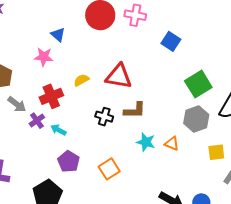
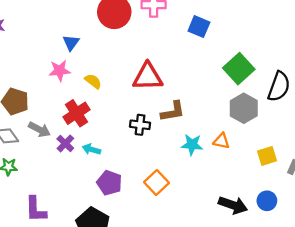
blue triangle: (58, 35) -> (71, 43), turned 35
yellow semicircle: (81, 80) -> (93, 81), moved, turned 77
yellow square: (216, 152) -> (267, 156), moved

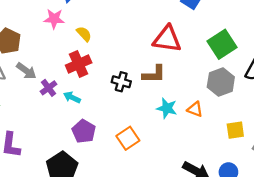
red triangle: (148, 77) -> (167, 39), moved
red cross: (76, 113) -> (79, 64), moved

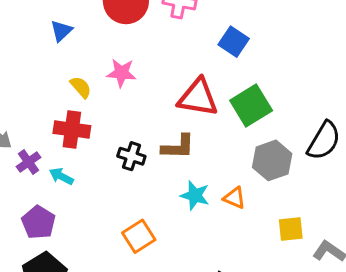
pink star: (54, 19) -> (121, 73), moved
green square: (222, 44) -> (251, 106), moved
red cross: (79, 64) -> (72, 129), turned 30
purple pentagon: (84, 131) -> (38, 222), moved

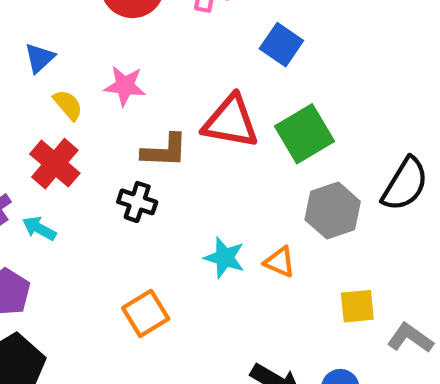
blue triangle: (61, 31) -> (40, 58), moved
red cross: (72, 129) -> (55, 164), turned 32
brown L-shape: (178, 147) -> (165, 151), moved

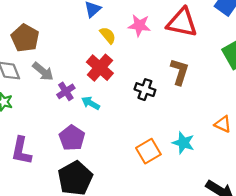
red triangle: (231, 122) -> (182, 22), moved
brown L-shape: (165, 151) -> (180, 72), moved, turned -76
cyan star: (225, 258) -> (183, 143), moved

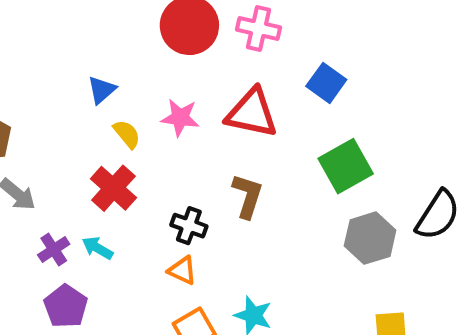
purple cross: (66, 91) -> (54, 250), moved
orange triangle: (223, 124) -> (182, 271), moved

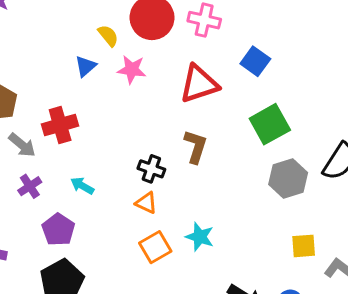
red triangle: (252, 113) -> (199, 84), turned -30
pink star: (180, 118) -> (132, 69), moved
yellow semicircle: (127, 134) -> (108, 36), moved
red cross: (113, 188) -> (60, 125), moved, turned 32
purple cross: (54, 250) -> (30, 186), moved

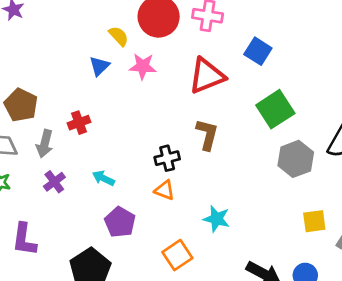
red cross: (60, 125) -> (79, 123), size x0.7
gray arrow: (22, 145) -> (45, 144), turned 68
black cross: (151, 169) -> (167, 158), turned -30
purple pentagon: (58, 230) -> (120, 222), moved
orange square: (155, 247) -> (177, 255), moved

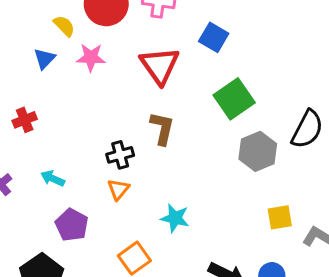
red triangle: (207, 76) -> (160, 65), turned -42
orange triangle: (165, 190) -> (118, 189), turned 50

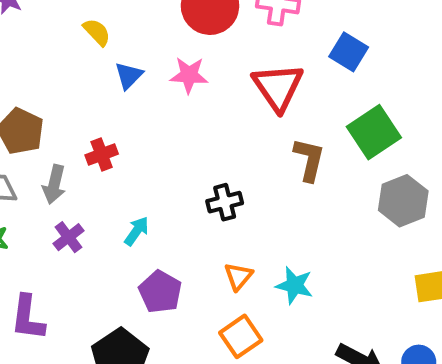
yellow semicircle: (64, 26) -> (97, 32), moved
brown L-shape: (162, 128) -> (309, 160), moved
cyan arrow: (53, 178) -> (137, 231), turned 100
orange triangle: (118, 189) -> (238, 276), moved

